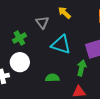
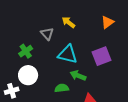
green arrow: (82, 68) -> (78, 76), moved, turned -77

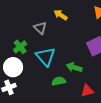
cyan triangle: (68, 54) -> (46, 57), moved, turned 40
white circle: (28, 75) -> (13, 67), moved

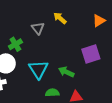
cyan triangle: (46, 57) -> (38, 69), moved
green semicircle: (59, 81) -> (52, 93), moved

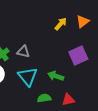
yellow arrow: (60, 18) -> (61, 24), moved, turned 96
gray triangle: (38, 28) -> (23, 52), moved, turned -32

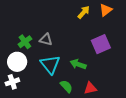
green semicircle: (44, 98) -> (66, 86), turned 56

